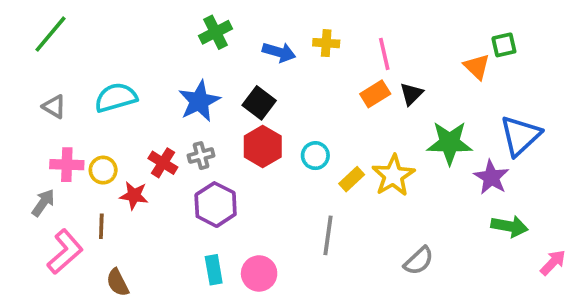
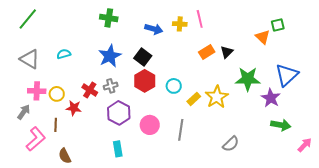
green cross: (216, 32) -> (109, 18), moved, turned 36
pink line: (384, 54) -> (200, 19), moved
cyan semicircle: (116, 98) -> (64, 54), size x0.6
gray triangle: (54, 107) -> (30, 59), size x1.5
pink circle: (259, 273) -> (150, 125), moved

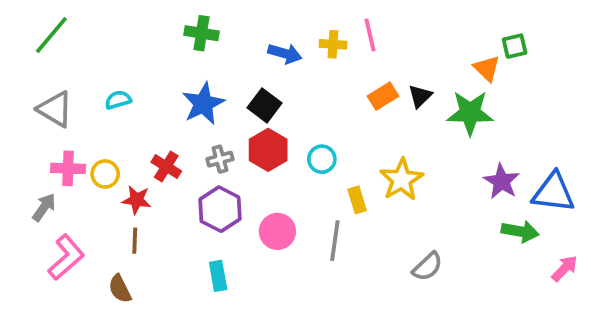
blue triangle: (287, 75) -> (553, 192), moved, turned 50
green star: (248, 79) -> (470, 113), moved
gray cross: (111, 86) -> (220, 159), moved
yellow rectangle: (194, 99) -> (357, 200), moved, turned -64
brown line: (56, 125) -> (135, 241), moved

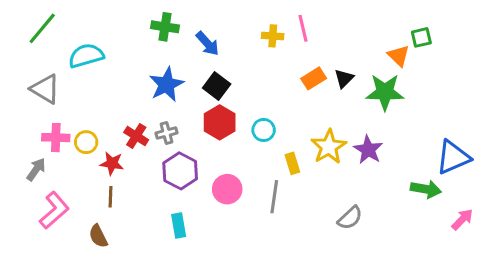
blue arrow: (285, 54) -> (207, 44), moved, turned 32
cyan semicircle: (118, 100) -> (86, 56), moved, size x1.6
gray cross: (220, 159) -> (167, 133), moved
purple star: (502, 181) -> (368, 150), moved
blue triangle: (553, 192) -> (453, 157), turned -30

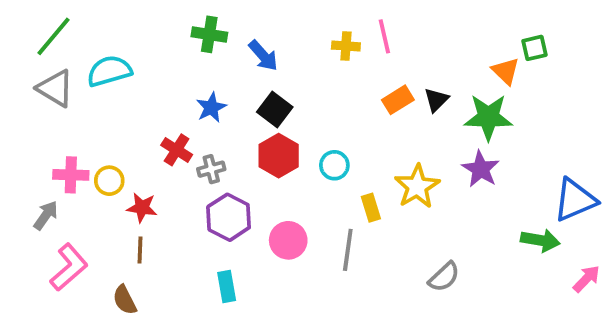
blue star: (167, 84) -> (211, 108), size x0.7
gray triangle: (45, 89) -> (55, 88), moved
red cross: (136, 136) -> (177, 150), moved
purple star: (368, 150) -> (481, 169), moved

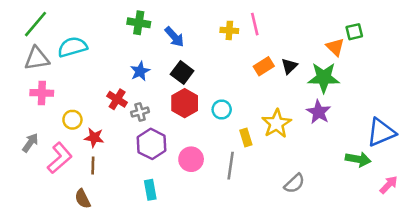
gray triangle: (55, 88) -> (37, 58), turned -40
pink cross: (71, 175) -> (42, 93), moved
pink L-shape: (69, 267) -> (60, 158), moved

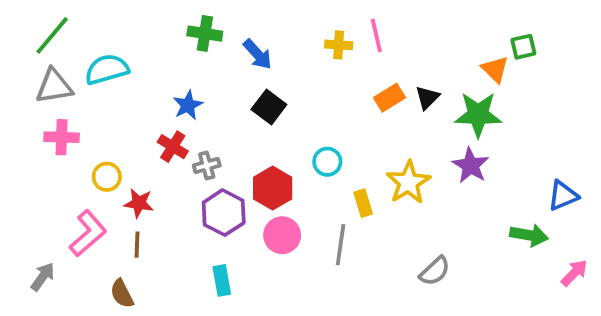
blue star: (140, 71) -> (188, 105), moved
red hexagon: (185, 103) -> (273, 188), moved
blue triangle: (381, 132) -> (563, 196), size x0.7
gray arrow: (30, 143) -> (43, 277), moved

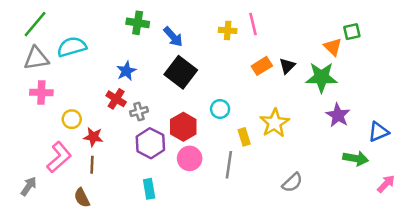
black square: (269, 107) -> (181, 72), size x1.4
purple star: (471, 165) -> (338, 115), moved

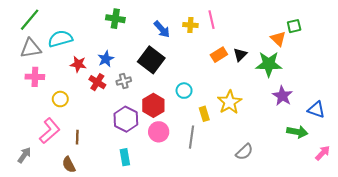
blue arrow: (173, 37) -> (162, 29), moved
gray cross: (139, 112) -> (124, 81), moved
blue triangle: (378, 132) -> (316, 110), turned 42
red star: (93, 137) -> (78, 64), moved

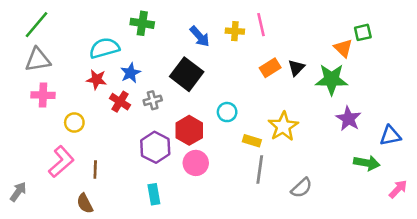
cyan semicircle: (60, 39) -> (104, 48), moved
blue triangle: (316, 110) -> (390, 136), turned -30
yellow rectangle: (204, 114) -> (252, 141), turned -56
gray line: (191, 137) -> (260, 169), moved
gray arrow: (24, 155) -> (18, 192), moved

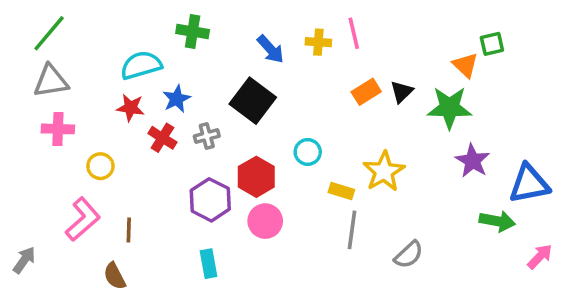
blue triangle: (390, 136) -> (529, 184), size x1.4

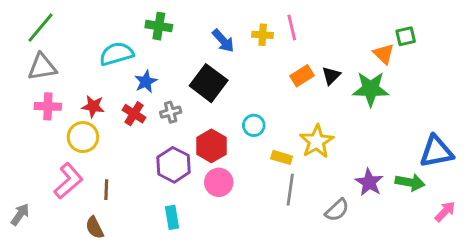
red star: (131, 108) -> (93, 106), moved
purple star: (472, 161) -> (369, 182), moved
yellow circle: (100, 166) -> (83, 137), size x1.4

